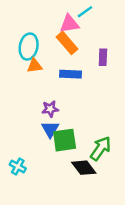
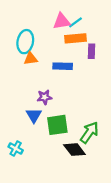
cyan line: (85, 12) -> (76, 22), moved
orange rectangle: (67, 43) -> (76, 38), moved, turned -54
blue triangle: (50, 129) -> (34, 115), moved

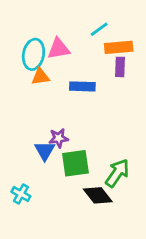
pink triangle: (62, 21) -> (59, 49), moved
orange rectangle: (76, 38) -> (119, 47), moved
purple star: (44, 97) -> (59, 138), moved

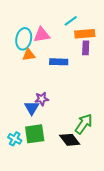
green square: (75, 163) -> (35, 134), moved

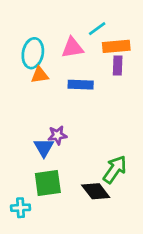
pink triangle: (42, 35) -> (72, 48), moved
cyan cross: (15, 139) -> (21, 208), moved, turned -32

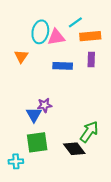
cyan ellipse: (33, 53) -> (40, 32), moved
purple rectangle: (118, 65) -> (91, 59), moved
orange triangle: (40, 75) -> (21, 56), moved, turned -48

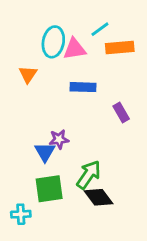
purple rectangle: (91, 59) -> (121, 112), moved, turned -32
green arrow: (89, 132) -> (89, 175), moved

